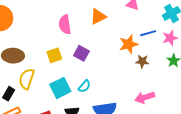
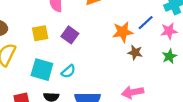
blue line: (148, 33) -> (146, 23), turned -35
cyan square: (60, 88) -> (42, 70), turned 35

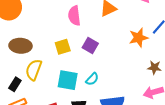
brown star: (135, 53) -> (154, 67), moved

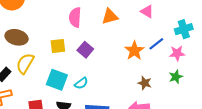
orange star: (138, 38) -> (134, 51), turned -30

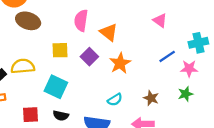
orange triangle: (110, 16) -> (109, 32), moved, turned 48
brown ellipse: (17, 37) -> (28, 21), moved
orange star: (134, 51) -> (120, 63), moved
yellow semicircle: (25, 63) -> (23, 66), turned 50
cyan semicircle: (81, 83) -> (115, 100), moved

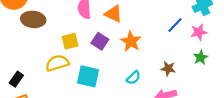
yellow semicircle: (23, 66) -> (57, 63), moved
cyan square: (56, 87) -> (88, 76), moved

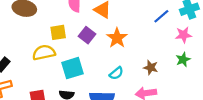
blue line: (175, 25) -> (161, 16), moved
cyan square: (88, 76) -> (72, 68), turned -35

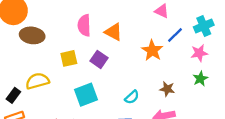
orange star: (117, 38) -> (152, 50), moved
yellow semicircle: (44, 53) -> (37, 81), moved

